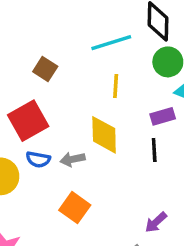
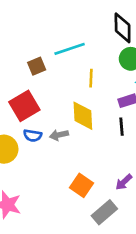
cyan line: (111, 43) -> (70, 49), moved
brown square: (45, 69) -> (37, 66), turned 36
orange square: (75, 208) -> (81, 185), moved

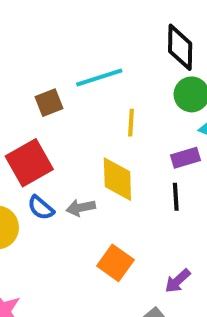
blue semicircle: (33, 136) -> (41, 208), turned 30
orange square: (81, 185) -> (115, 263), moved

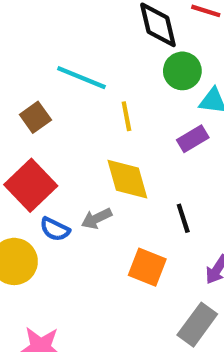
cyan line: (99, 78) -> (81, 78), turned 54
black line: (176, 197) -> (183, 218), moved

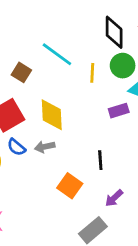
yellow line: (126, 116) -> (92, 73), moved
brown square: (35, 117) -> (21, 72), turned -36
yellow diamond: (127, 179) -> (52, 115), moved

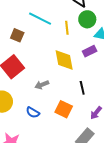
yellow diamond: (52, 115) -> (64, 60), moved
blue semicircle: (16, 147) -> (33, 112), moved

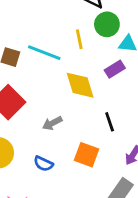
cyan line: (40, 19) -> (44, 53), moved

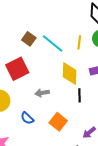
black line: (110, 122) -> (79, 95), moved

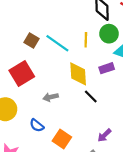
black line: (79, 95) -> (91, 96), turned -40
orange square: (58, 122) -> (62, 139), moved

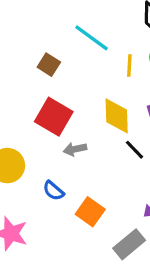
cyan line: (57, 43) -> (92, 38), moved
red square: (22, 73) -> (54, 117), moved, turned -30

